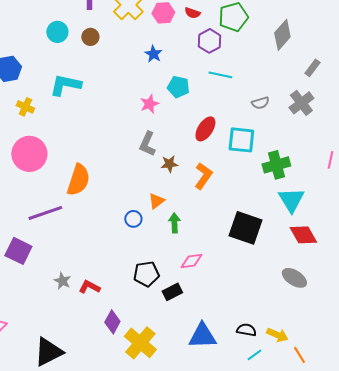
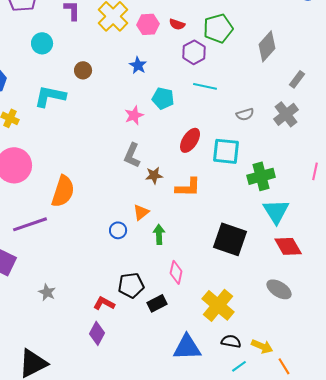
brown circle: (90, 37) -> (83, 70), moved
orange L-shape: (203, 176) -> (188, 187), turned 56
pink diamond: (191, 261) -> (176, 272), turned -70
red L-shape: (89, 287) -> (104, 303), moved
yellow cross: (140, 343) -> (218, 305), moved

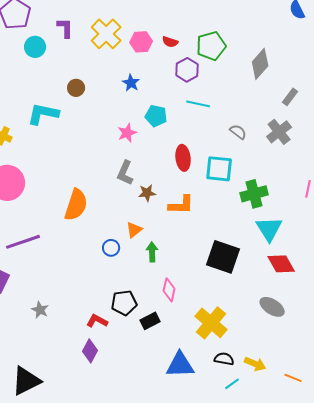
cyan circle: (42, 43) -> (35, 47), moved
gray semicircle: (245, 114) -> (238, 132), turned -126
red ellipse: (190, 140) -> (183, 158), turned -40
orange semicircle: (63, 191) -> (76, 205), moved
orange line: (284, 366) -> (293, 378), moved, turned -36

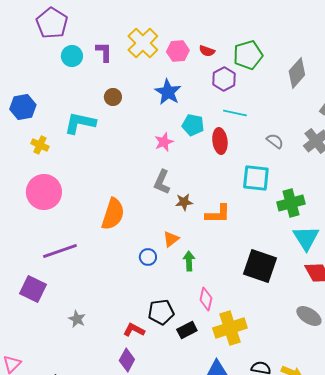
purple L-shape: (65, 28) -> (104, 52), moved
blue star: (131, 83) -> (168, 92), size x1.5
red ellipse: (183, 158) -> (220, 141), moved
yellow cross: (211, 323) -> (230, 328), moved, turned 32

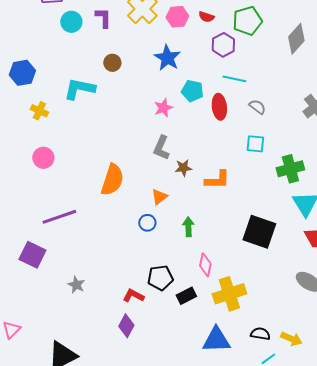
gray semicircle: (275, 141) -> (257, 107), moved
cyan square: (256, 178) -> (255, 144), size x0.7
pink circle: (44, 192) -> (43, 158), size x0.6
orange triangle: (171, 239) -> (159, 197), moved

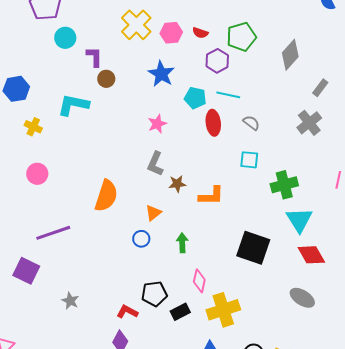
purple L-shape: (103, 18) -> (94, 57), moved
cyan pentagon: (192, 91) -> (195, 98), moved

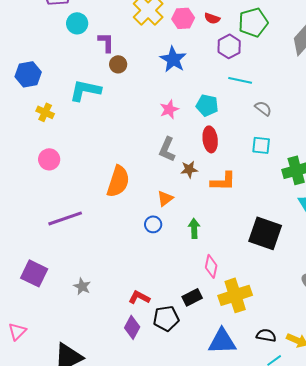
cyan pentagon: (195, 98) -> (207, 105), moved
red ellipse: (213, 123) -> (210, 139), moved
purple square: (26, 271) -> (34, 273), moved
black pentagon: (154, 294) -> (166, 318), moved

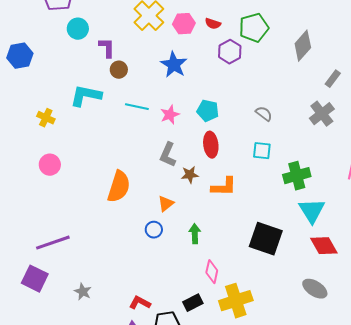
blue hexagon: (28, 74) -> (20, 56), moved
cyan line: (240, 80) -> (137, 107), moved
purple line: (65, 218) -> (53, 243), moved

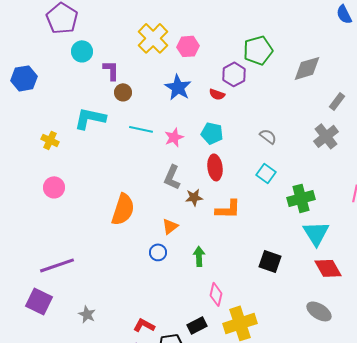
red semicircle: (213, 24) -> (217, 94), moved
gray diamond: (303, 46) -> (307, 68), turned 32
cyan square: (262, 151) -> (266, 173), turned 30
black square: (266, 239) -> (270, 261), size x0.7

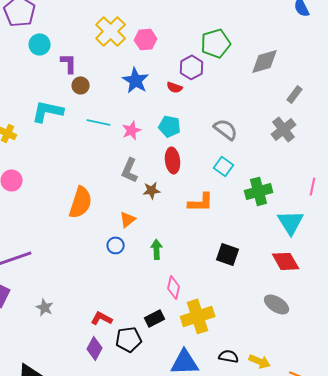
gray semicircle: (268, 136) -> (226, 129), size x1.4
orange L-shape: (228, 209) -> (201, 202), moved
cyan triangle: (316, 233) -> (291, 222), moved

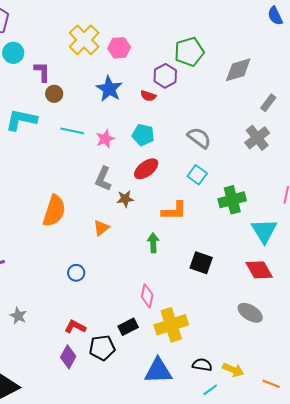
red ellipse: (173, 160) -> (146, 169), turned 60
blue circle: (116, 245) -> (76, 273), moved
green arrow: (157, 249) -> (153, 243), moved

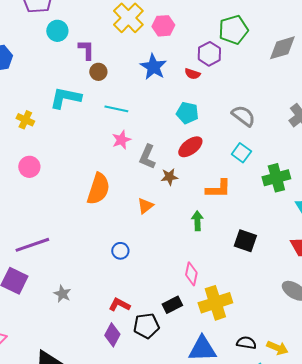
pink star: (105, 139) -> (121, 140), moved

